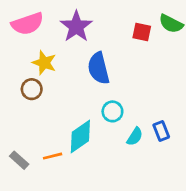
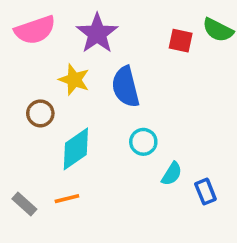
yellow star: (44, 63) -> (74, 80), moved
blue rectangle: (161, 131) -> (205, 192), moved
cyan diamond: (80, 137) -> (76, 149), moved

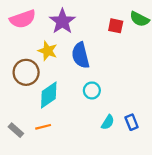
brown circle: (40, 113) -> (26, 72), size x1.5
cyan semicircle: (172, 174) -> (108, 122), moved

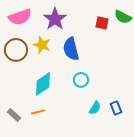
brown circle: (26, 72) -> (16, 50), moved

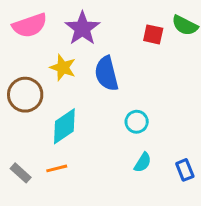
brown circle: (16, 50) -> (25, 95), moved
cyan circle: (81, 80) -> (137, 122), moved
blue rectangle: (116, 108) -> (185, 170), moved

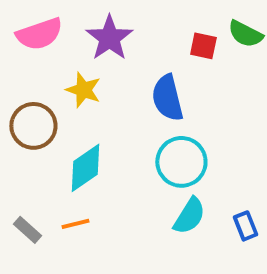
blue semicircle: (106, 74) -> (167, 98), moved
cyan circle: (137, 122) -> (181, 162), size x1.6
cyan semicircle: (143, 162) -> (189, 216), size x1.4

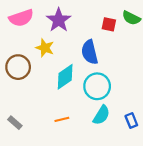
cyan diamond: (85, 168) -> (65, 77), moved
orange line: (75, 224) -> (62, 119), moved

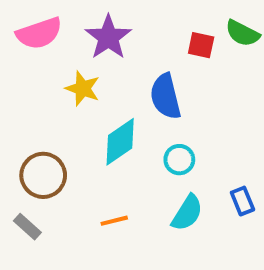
brown circle: (18, 67) -> (43, 175), moved
cyan circle: (97, 86) -> (179, 160), size x0.6
blue rectangle: (131, 120) -> (242, 201), moved

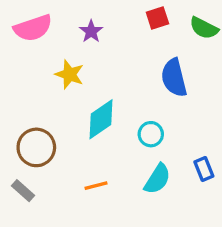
purple star: (108, 37) -> (91, 31), size x0.6
red square: (201, 45) -> (157, 18), moved, turned -30
blue semicircle: (166, 96) -> (174, 78), moved

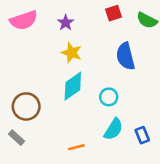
yellow star: (69, 74) -> (72, 53), moved
blue rectangle: (204, 169) -> (142, 135), moved
orange line: (96, 186) -> (76, 147), moved

